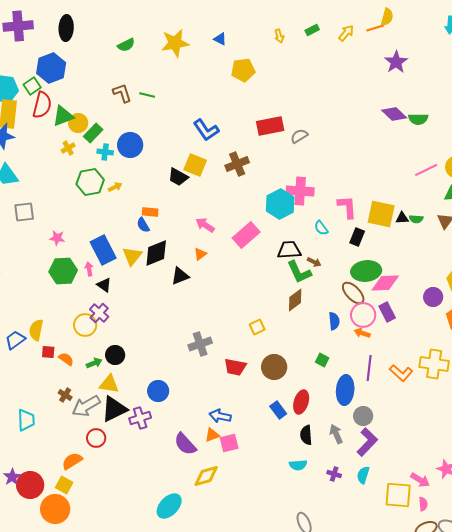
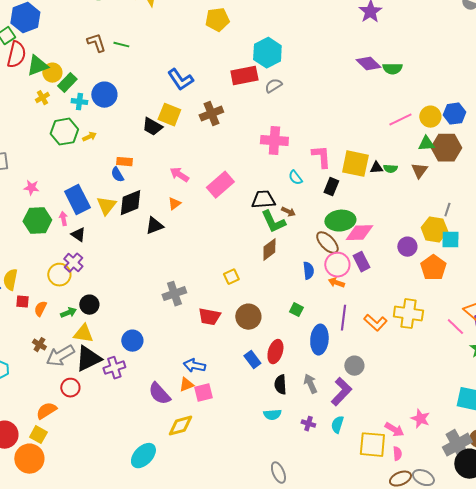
cyan hexagon: (280, 204) -> (267, 53), moved
orange semicircle: (66, 359) -> (40, 309), turned -98
gray circle: (363, 416) -> (354, 366), moved

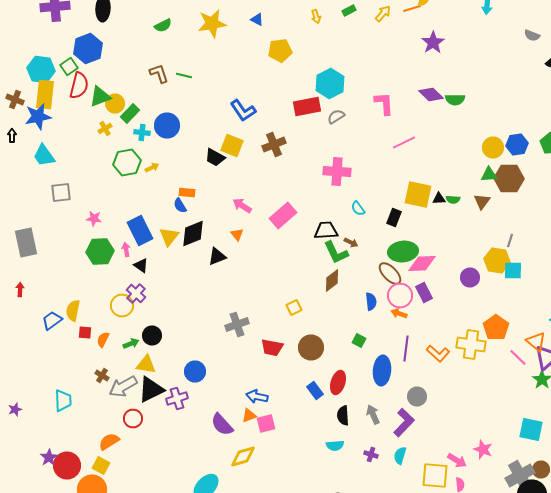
pink line: (400, 120) -> (404, 142), moved
pink L-shape: (321, 157) -> (384, 104), moved
orange triangle: (174, 204) -> (237, 234), turned -32
orange pentagon: (433, 268) -> (496, 328), moved

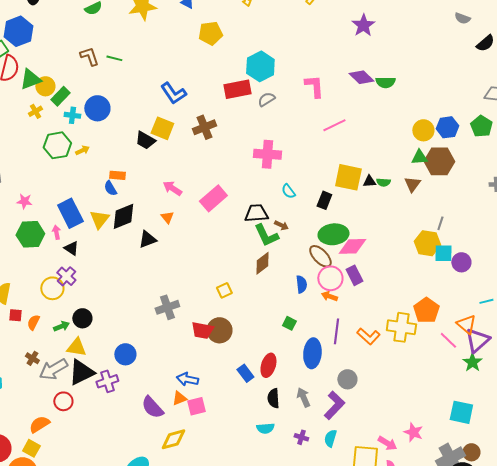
purple circle: (470, 278) -> (461, 262), moved
brown circle: (311, 348) -> (219, 330), moved

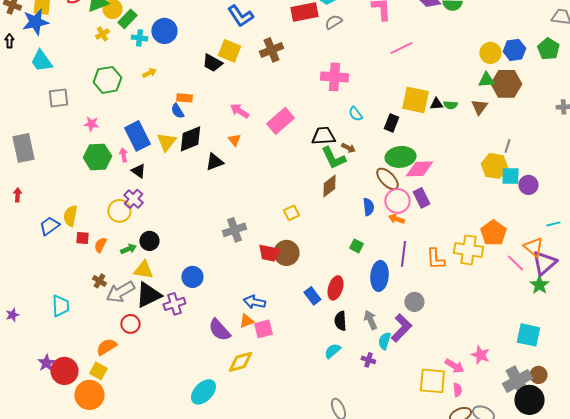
green hexagon: (57, 145) -> (107, 80), moved
orange L-shape: (368, 336) -> (435, 259), turned 45
cyan semicircle: (265, 428) -> (332, 351), turned 144
cyan semicircle: (330, 438) -> (384, 341), moved

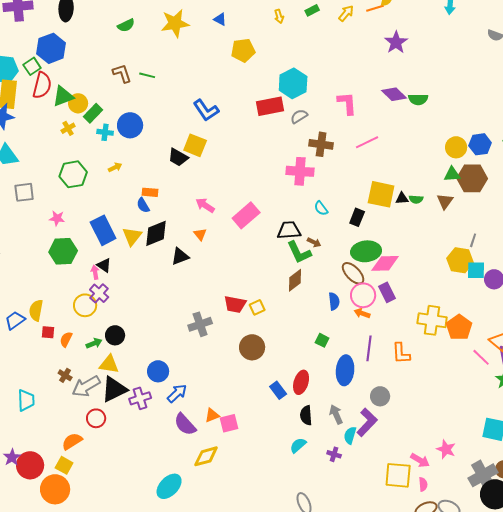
brown cross: (271, 50) -> (321, 144), moved, turned 30
pink arrow: (123, 155) -> (95, 272), moved
yellow cross: (468, 250) -> (432, 320), moved
red trapezoid: (269, 253) -> (235, 304), moved
blue arrow: (254, 302) -> (177, 393), moved, turned 125

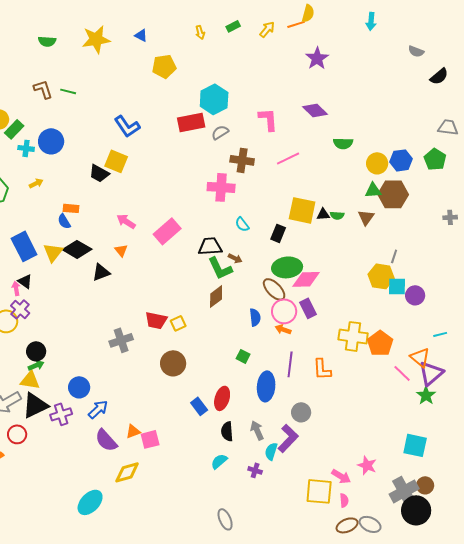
green semicircle: (126, 25) -> (47, 41), turned 30
green semicircle: (418, 99) -> (343, 143), moved
black diamond: (156, 233) -> (77, 249), turned 52
green arrow: (94, 343) -> (36, 365), moved

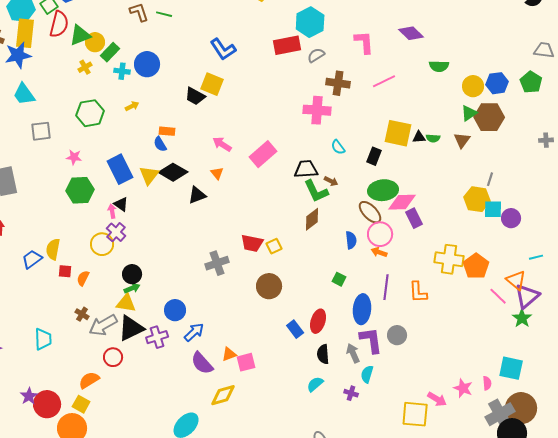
green triangle: (373, 190) -> (469, 113), turned -30
purple rectangle: (308, 308) -> (414, 218), moved
purple L-shape: (288, 438) -> (371, 340), moved, turned -52
brown circle: (425, 485) -> (521, 408), size x1.8
pink semicircle: (344, 500) -> (487, 383), moved

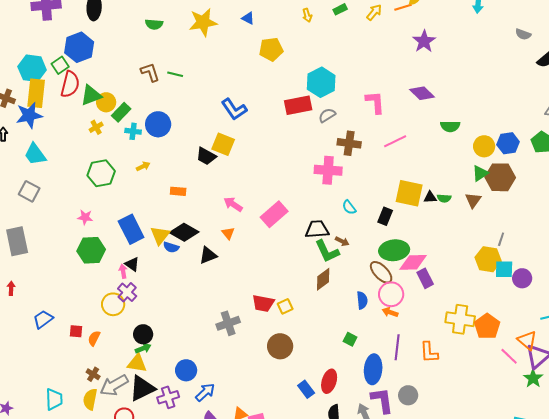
gray square: (41, 131) -> (29, 191), moved, turned 35
blue semicircle: (160, 144) -> (171, 247), moved, turned -42
yellow semicircle: (53, 249) -> (90, 399), moved

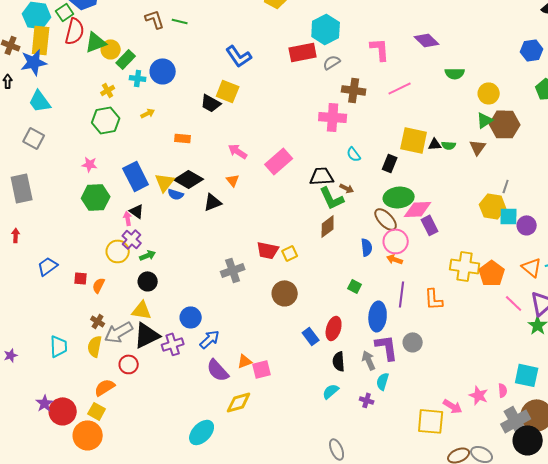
yellow cross: (96, 127) -> (108, 90), moved
blue hexagon: (508, 143) -> (532, 50), moved
orange triangle: (527, 340) -> (532, 267), moved
green arrow: (143, 348) -> (148, 255), moved

